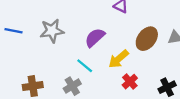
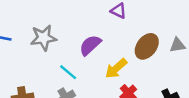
cyan line: (85, 66) -> (68, 72), moved

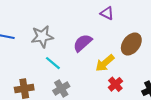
cyan line: (68, 72) -> (53, 63), moved

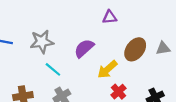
purple triangle: (107, 13) -> (110, 17), turned -32

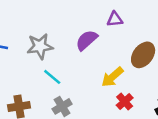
purple semicircle: (84, 48) -> (87, 40), moved

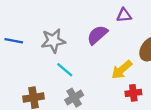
red cross: (125, 102) -> (133, 93), turned 35

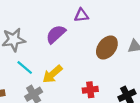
yellow arrow: (122, 70) -> (52, 74), moved

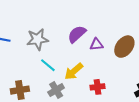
purple triangle: (81, 15) -> (96, 44), moved
red cross: (90, 90) -> (98, 87), moved

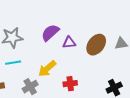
cyan line: (48, 65) -> (13, 63), moved, turned -49

